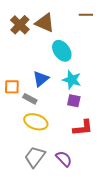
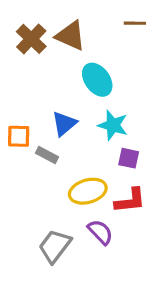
purple square: (74, 101) -> (129, 158), moved
yellow ellipse: (36, 122) -> (88, 191), moved, turned -35
purple semicircle: (64, 159) -> (100, 232), moved

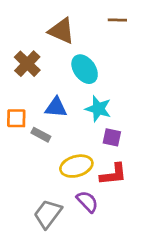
brown cross: (31, 39) -> (27, 64), moved
blue triangle: (64, 124) -> (56, 107), turned 45

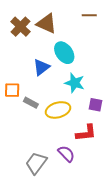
brown cross: (27, 64) -> (21, 27), moved
blue triangle: (56, 107) -> (41, 67), moved, turned -42
purple square: (112, 137) -> (95, 105), moved
yellow ellipse: (76, 166) -> (58, 110), moved

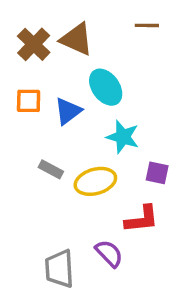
orange square: (12, 90) -> (29, 101), moved
gray trapezoid: (36, 163) -> (59, 269), turned -40

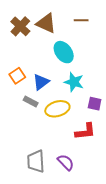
brown line: (147, 25) -> (81, 20), moved
orange square: (29, 101) -> (17, 76), moved, turned -35
blue triangle: (68, 111) -> (41, 82), moved
purple semicircle: (109, 253) -> (66, 162), moved

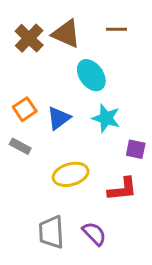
gray rectangle: (31, 102) -> (20, 146), moved
yellow ellipse: (57, 109) -> (71, 174), moved

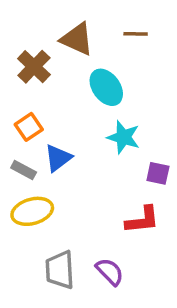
brown cross: (29, 38) -> (34, 67), moved
blue triangle: (59, 118) -> (58, 158), moved
yellow ellipse: (71, 174) -> (32, 211), moved

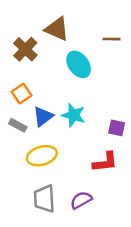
brown line: (136, 34) -> (112, 39), moved
cyan star: (124, 137) -> (74, 115), moved
yellow ellipse: (32, 211) -> (42, 156), moved
purple semicircle: (110, 272) -> (81, 200), turned -75

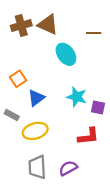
brown cross: (25, 49) -> (21, 26), moved, turned 30
cyan star: (74, 115) -> (77, 97), moved
gray rectangle: (18, 125) -> (12, 115), moved

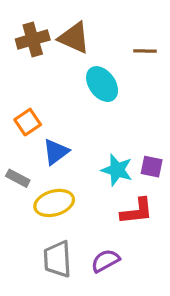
cyan star: (77, 97) -> (117, 170), moved

